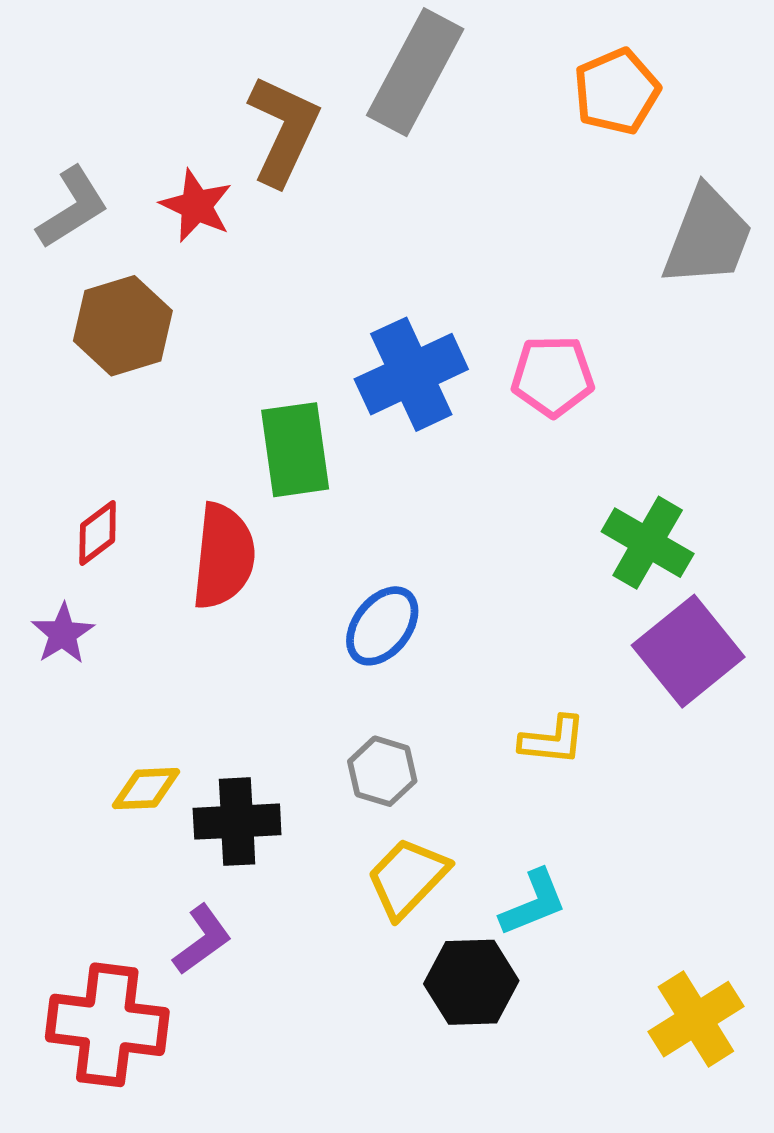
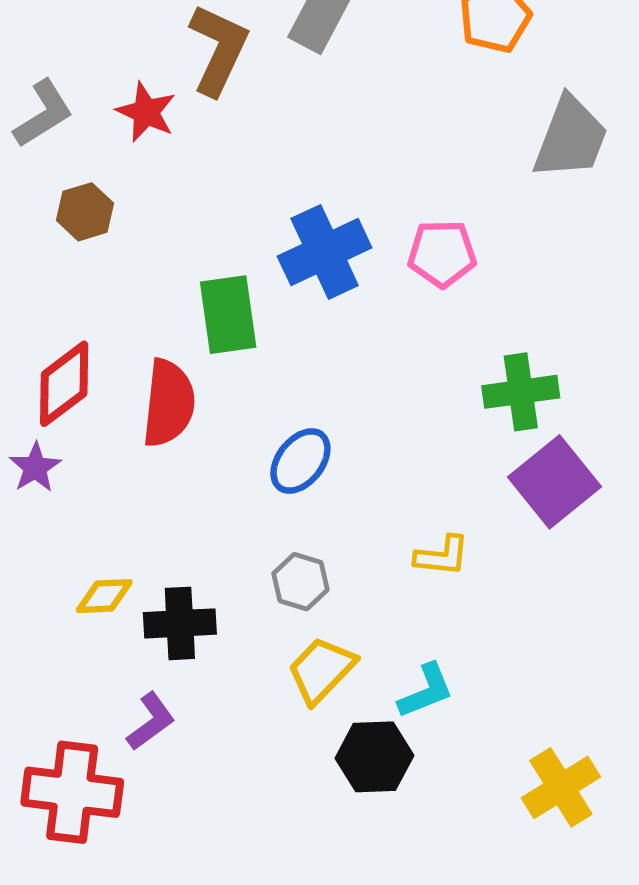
brown hexagon: (123, 326) -> (85, 212), size x0.7
red diamond: (98, 533) -> (64, 384), size x1.6
green cross: (648, 543) -> (521, 392), turned -38

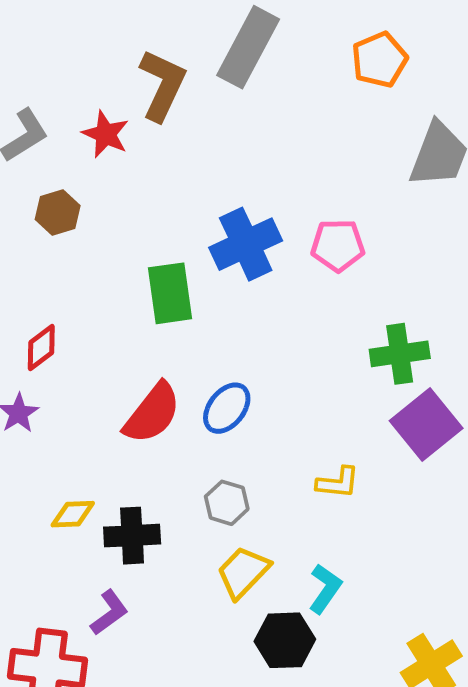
red diamond: (64, 384) -> (41, 348), size x0.7
red semicircle: (169, 403) -> (152, 413), moved, turned 32
cyan L-shape: (426, 691) -> (325, 589), turned -33

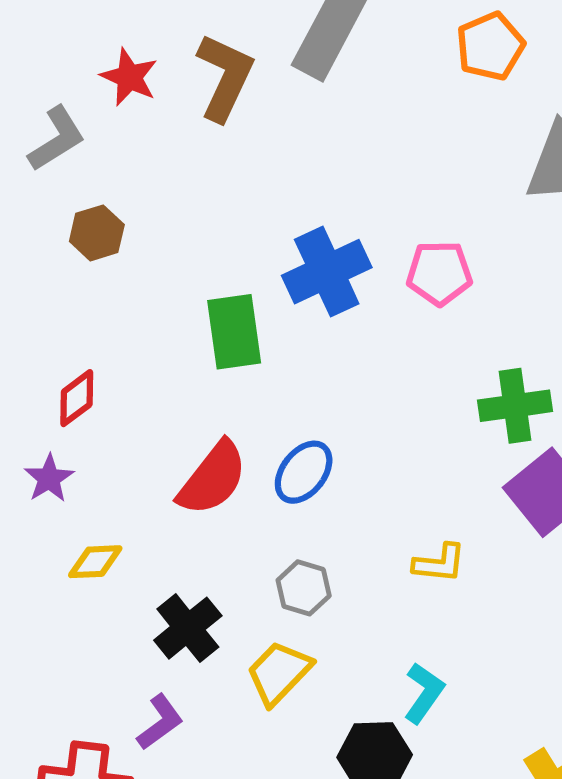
red star: (106, 134) -> (129, 77), moved
yellow diamond: (73, 514) -> (95, 562), moved
black cross: (132, 536) -> (188, 628), turned -36
yellow trapezoid: (243, 572) -> (279, 673), moved

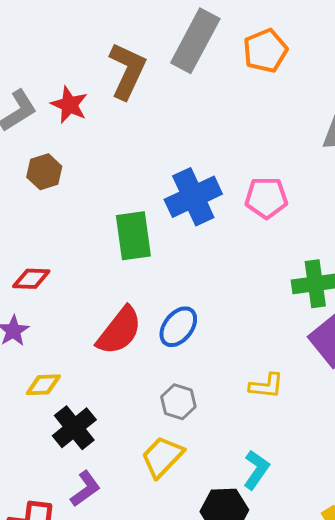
orange pentagon: (490, 46) -> (265, 51), moved
red star: (129, 77) -> (69, 105), moved
red diamond: (77, 398) -> (31, 279), turned 39
black cross: (188, 628) -> (74, 428), moved

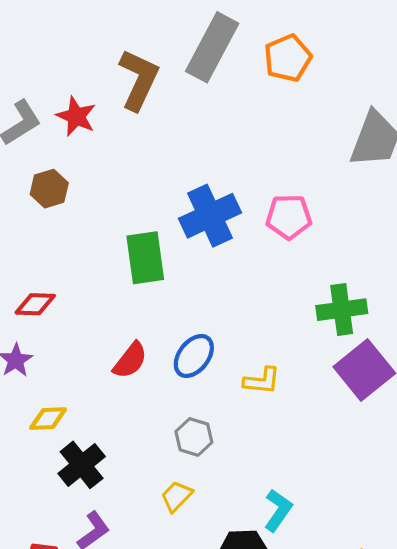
red semicircle: (119, 331) -> (130, 360), size x0.7
yellow L-shape: (266, 386) -> (262, 381), moved
yellow trapezoid: (162, 457) -> (177, 496), size x0.7

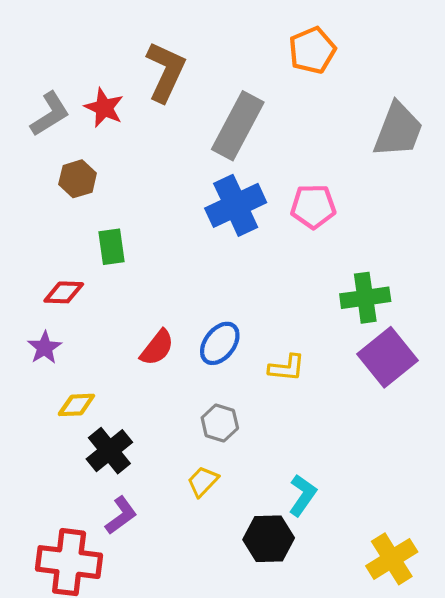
gray rectangle: (212, 47) -> (238, 126), moved
green rectangle: (145, 258) -> (111, 247), moved, size x0.7

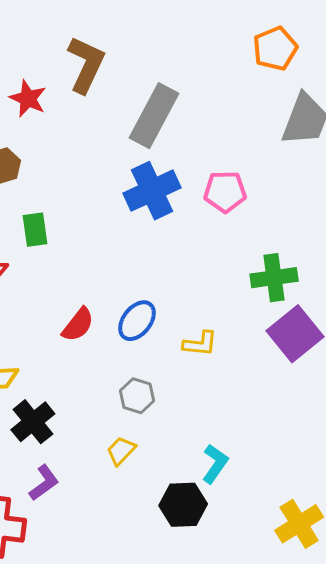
orange pentagon: (312, 50) -> (275, 48), moved

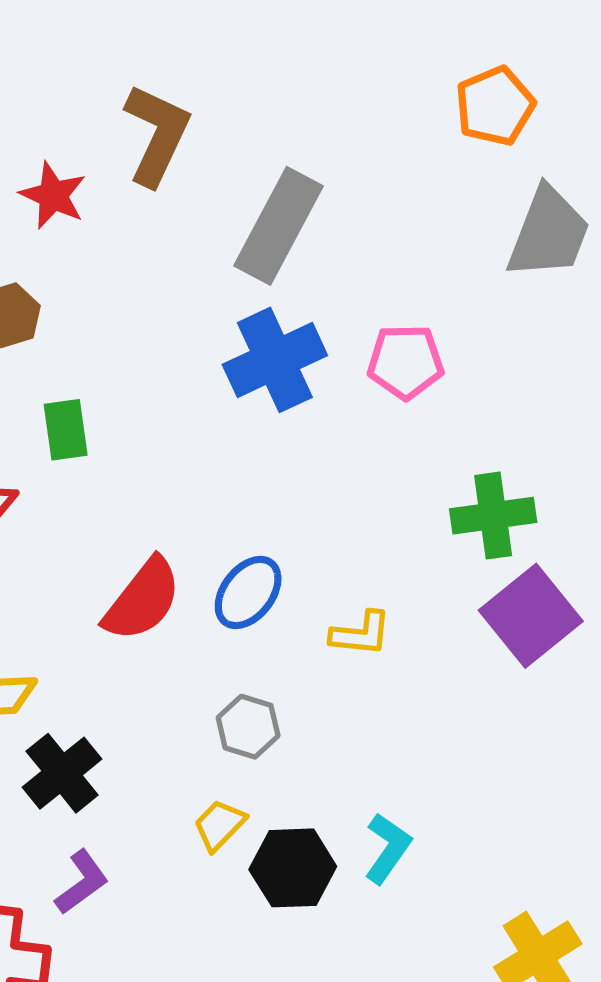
red semicircle: (78, 325) -> (143, 600), size x1.4
black hexagon: (183, 505) -> (293, 868), moved

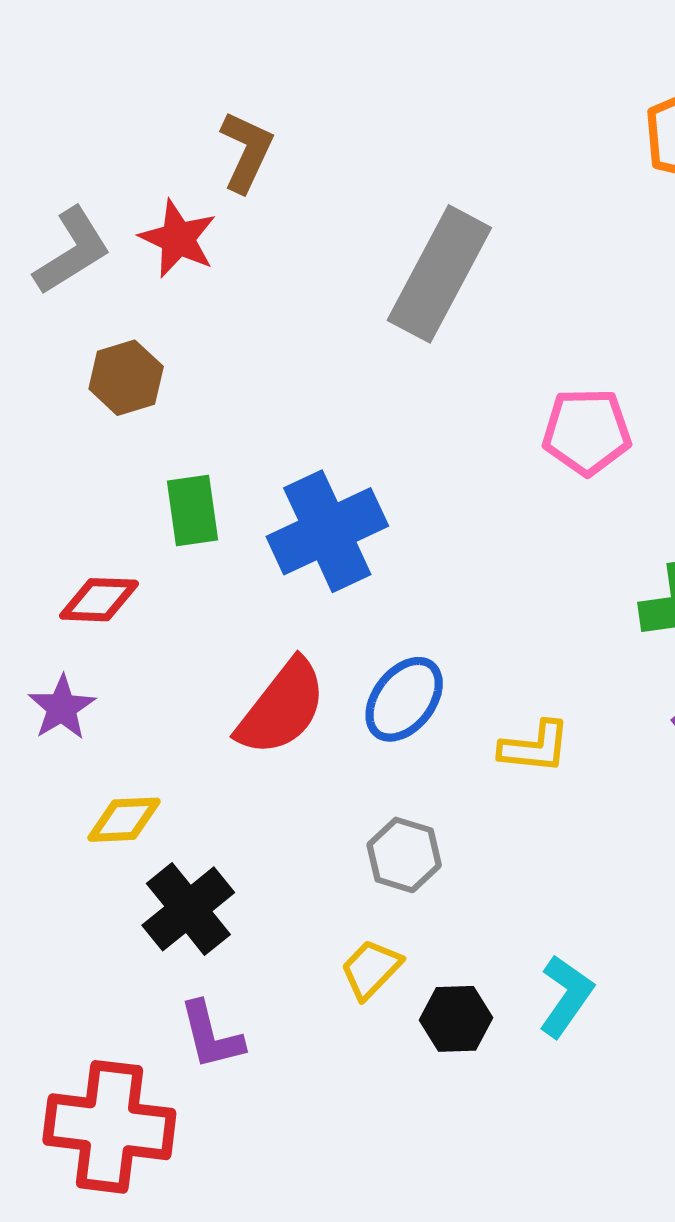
brown L-shape: (157, 135) -> (246, 151), moved, size x0.7
blue cross: (275, 360) -> (327, 531), moved
black hexagon: (293, 868) -> (456, 1019), size x0.7
purple L-shape: (82, 882) -> (211, 1035), turned 112

